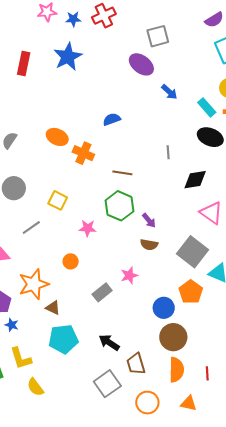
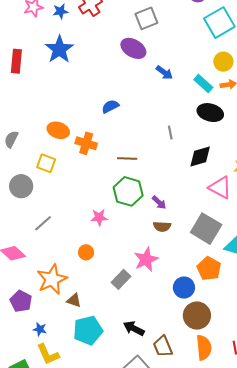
yellow square: (58, 200) -> (46, 163), moved
pink star: (129, 275) -> (146, 259), size x1.4
blue star: (12, 325) -> (40, 329), moved

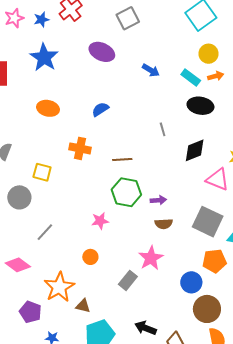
purple ellipse: (133, 48) -> (102, 52), moved
orange ellipse: (58, 130) -> (48, 108), moved
purple arrow: (159, 202) -> (158, 200), turned -42
orange pentagon: (209, 269) -> (214, 261), turned -30

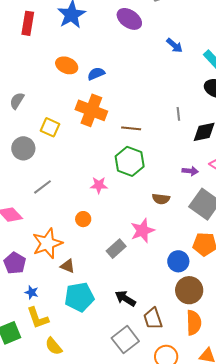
blue semicircle: (100, 109) -> (96, 74), moved
gray line: (163, 129) -> (178, 114), moved
orange cross: (80, 148) -> (91, 110), size x1.4
purple arrow: (158, 200) -> (190, 171), moved

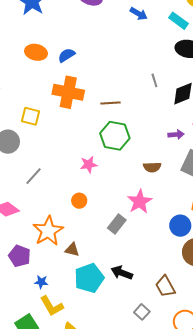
black arrow: (125, 298) -> (122, 273), moved
gray square: (125, 340) -> (142, 312), size x0.6

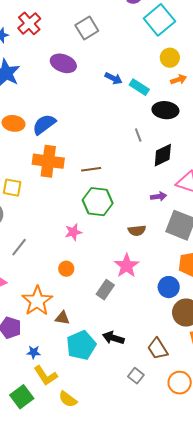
cyan rectangle: (179, 21) -> (139, 87), moved
blue semicircle: (66, 55) -> (44, 124), size x1.4
gray line: (154, 80) -> (138, 135), moved

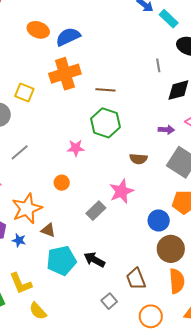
orange cross: (48, 161) -> (65, 74), turned -36
blue star: (34, 352) -> (19, 240), moved

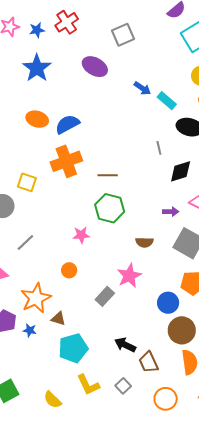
black arrow: (94, 260) -> (125, 345), moved
yellow L-shape: (21, 283) -> (88, 385), moved

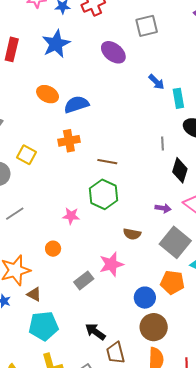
cyan rectangle: (167, 101) -> (178, 98), turned 30
orange cross: (66, 161) -> (69, 141), size x0.7
black diamond: (181, 171) -> (180, 170), turned -65

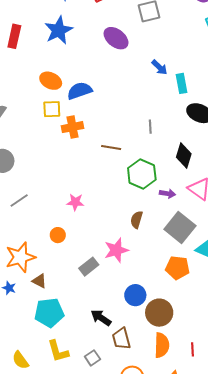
gray line: (163, 143) -> (150, 127), moved
yellow square: (26, 155) -> (52, 109), moved, turned -30
green hexagon: (103, 194) -> (142, 174), moved
brown semicircle: (132, 234) -> (137, 220), turned 96
blue circle: (145, 298) -> (135, 295), moved

